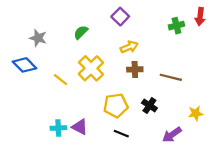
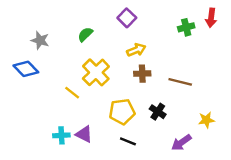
yellow line: (61, 80) -> (72, 93), moved

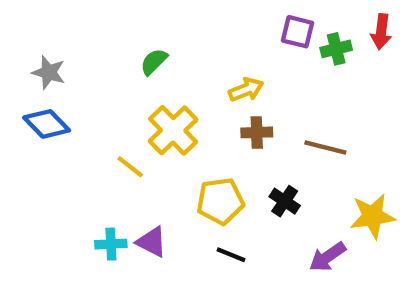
purple square: (127, 18) -> (298, 32), moved, turned -30
gray star: (40, 40) -> (49, 72), moved
yellow star: (206, 120) -> (373, 216), size x1.5

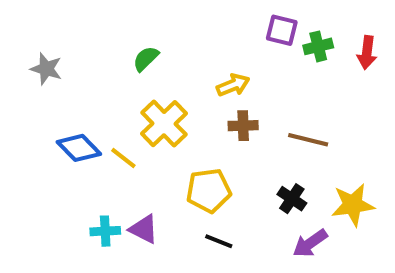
red arrow: (381, 32) -> (367, 53), moved
blue diamond: (47, 124) -> (79, 148), moved
black cross: (285, 201) -> (292, 199), moved

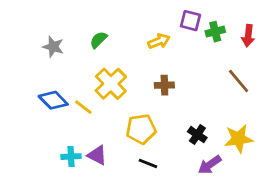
gray star: (46, 69) -> (53, 47), moved
yellow arrow: (233, 85) -> (159, 41), moved
brown line: (308, 140) -> (239, 81), moved, turned 36

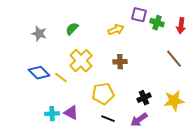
green cross: (215, 32) -> (157, 23), turned 32
black cross: (197, 135) -> (144, 98), turned 32
purple arrow: (210, 165) -> (139, 120), moved

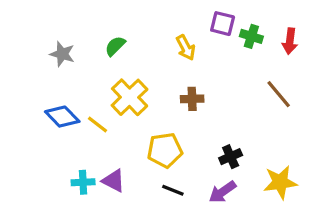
yellow arrow: (116, 30) -> (186, 48), turned 84
yellow star: (174, 101) -> (280, 182), moved

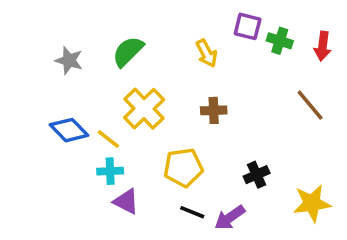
green semicircle: (115, 46) -> (128, 51), size x1.4
cyan cross: (83, 182) -> (110, 171), moved
purple arrow: (223, 192) -> (230, 218), moved

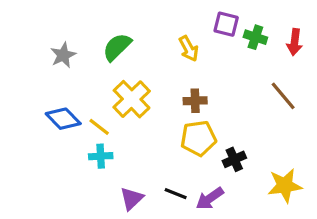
gray star: (69, 60) -> (63, 55), turned 30
yellow pentagon: (183, 168) -> (198, 138), moved
purple triangle: (126, 201) -> (132, 199), moved, turned 50

